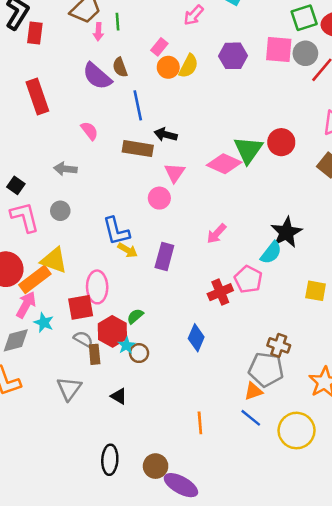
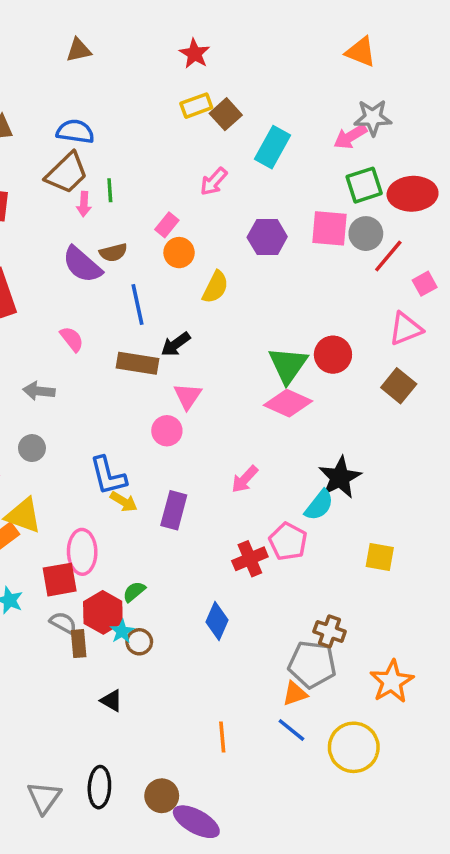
yellow semicircle: (189, 66) -> (215, 287), moved
brown semicircle: (120, 67) -> (113, 253), turned -84
black arrow: (166, 135) -> (176, 344), turned -50
pink diamond: (224, 164) -> (288, 403), moved
gray triangle: (69, 389) -> (44, 797), moved

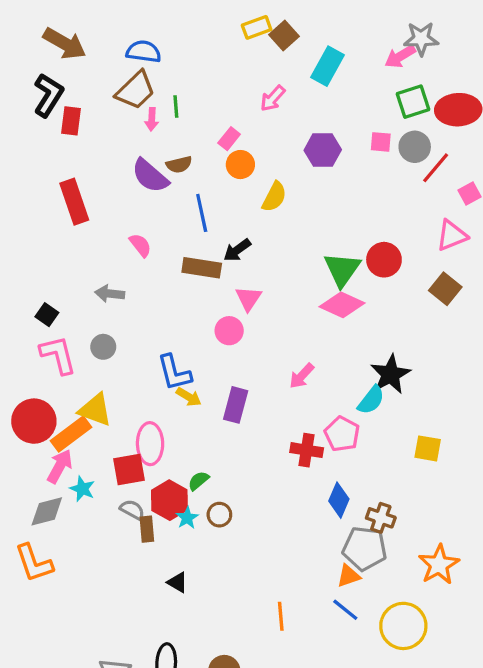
pink square: (330, 228) -> (381, 142), size x0.6
red cross: (250, 559) -> (307, 450), turned 32
blue diamond: (217, 621) -> (339, 500), moved
brown circle: (139, 642) -> (219, 515), moved

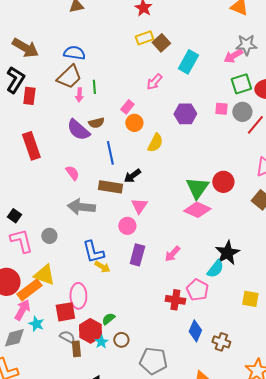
gray arrow: (110, 294) -> (81, 207), moved, size x1.5
purple rectangle: (236, 405) -> (137, 255), moved
gray pentagon: (365, 549) -> (153, 361), moved

